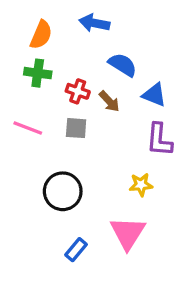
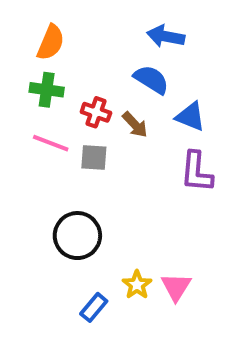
blue arrow: (94, 23) -> (166, 36), moved
pink line: (28, 128) -> (51, 143), moved
yellow star: (141, 185) -> (137, 285), moved, turned -30
pink triangle: (128, 233) -> (176, 287), moved, size x0.7

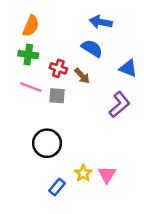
blue triangle: (190, 116) -> (128, 68), moved
purple L-shape: (197, 172) -> (119, 105), turned -135

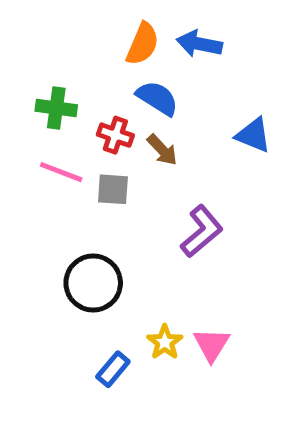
orange semicircle: (31, 26) -> (142, 44), moved
blue semicircle: (92, 48) -> (157, 98), moved
purple L-shape: (119, 105) -> (202, 231), moved

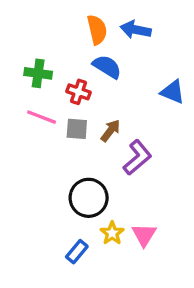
orange semicircle: (142, 44) -> (97, 30), turned -36
brown arrow: (162, 150) -> (110, 131), moved, turned -100
black circle: (93, 283) -> (89, 198), moved

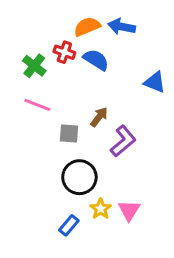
orange semicircle: (97, 30) -> (87, 27), turned -100
green cross: (38, 73) -> (34, 66), turned 30
red cross: (79, 92) -> (64, 52), moved
gray square: (77, 129) -> (69, 134), moved

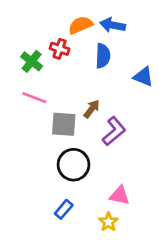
blue semicircle: (96, 60) -> (103, 56), moved, turned 60
gray square: (69, 134) -> (64, 124), size x1.4
yellow star: (101, 209) -> (108, 222), moved
pink triangle: (129, 210) -> (120, 195), turned -50

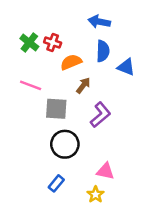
orange semicircle: (80, 25) -> (71, 62), moved
blue semicircle: (103, 56) -> (103, 51), moved
green cross: (32, 61) -> (29, 42), moved
brown arrow: (92, 109) -> (83, 85), moved

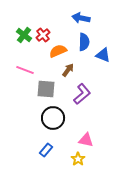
red cross: (53, 42) -> (43, 35), turned 32

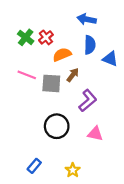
gray square: (46, 89) -> (51, 83), moved
pink triangle: (86, 140) -> (95, 134), moved
blue rectangle: (46, 150) -> (34, 166), moved
yellow star: (78, 159) -> (73, 170), moved

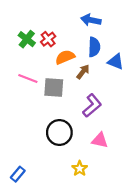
brown arrow: (73, 75) -> (83, 72), moved
blue rectangle: (34, 166) -> (18, 174), moved
yellow star: (73, 170) -> (80, 168), moved

